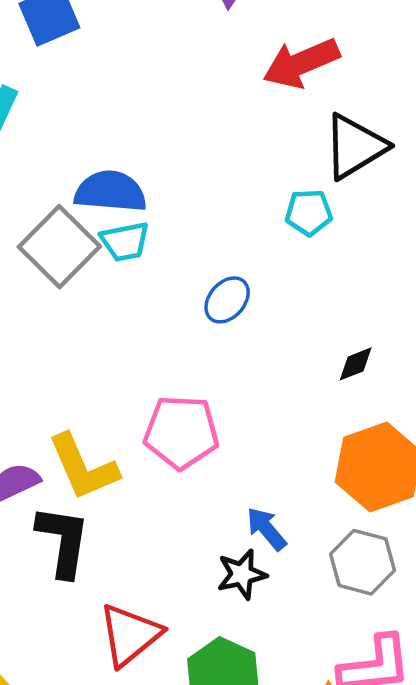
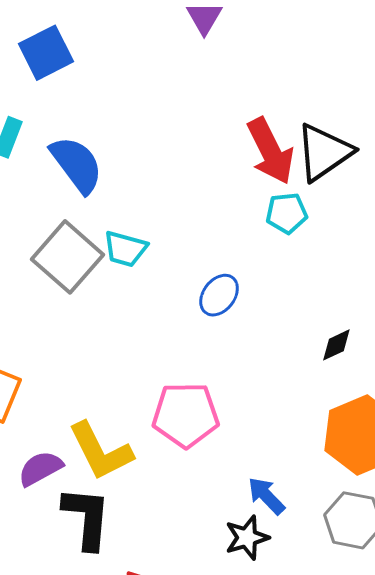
red arrow: (301, 63) -> (270, 151), moved, turned -90
blue semicircle: (110, 192) -> (77, 164), moved, turned 52
cyan trapezoid: (125, 242) -> (125, 249), turned 30

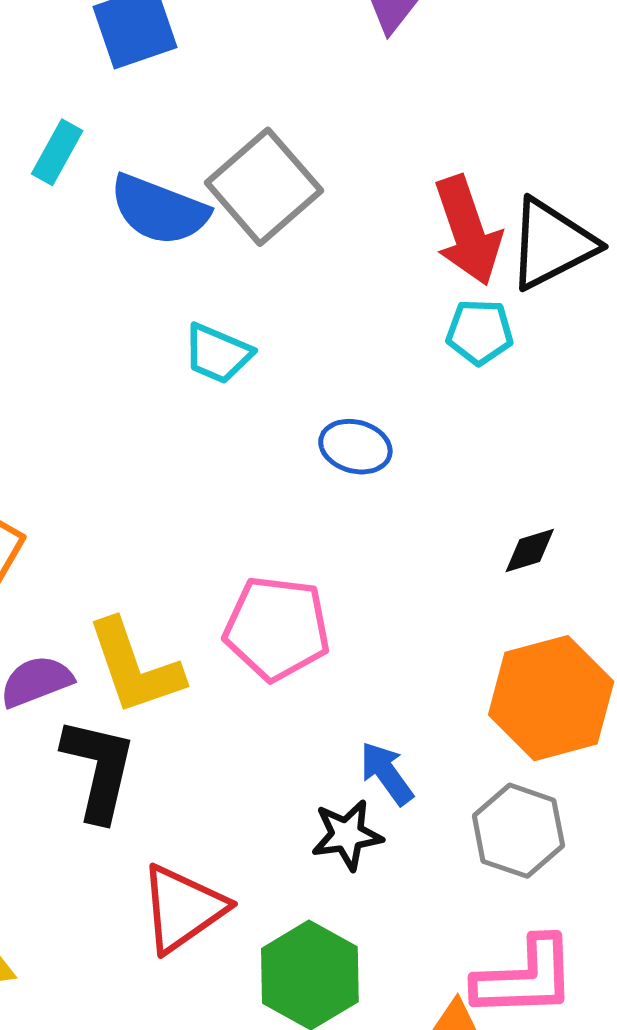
blue semicircle: (77, 164) -> (159, 210), turned 140
gray square: (67, 257) -> (264, 187), moved
blue ellipse: (219, 295) -> (355, 447), turned 60

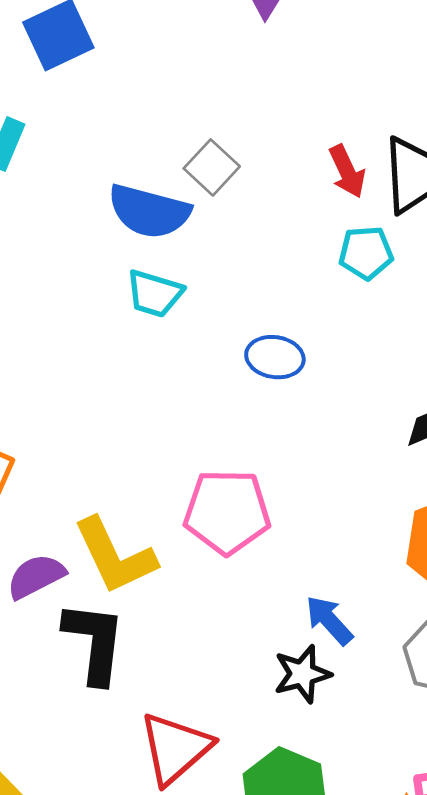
gray square: (264, 187) -> (212, 167), moved, size x0.6
blue semicircle: (159, 210) -> (149, 211), moved
red arrow: (468, 231) -> (347, 171), size x0.6

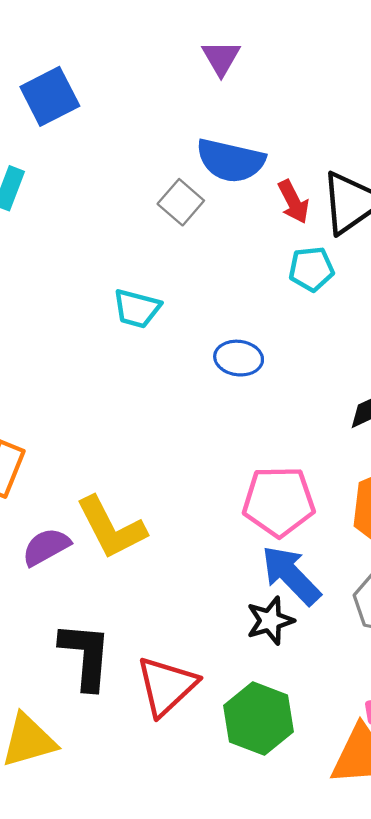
blue semicircle: (149, 211) -> (231, 161), moved
pink pentagon: (227, 512) -> (279, 501), moved
blue arrow: (329, 620) -> (291, 575), size x1.5
black L-shape: (94, 642) -> (86, 656), moved

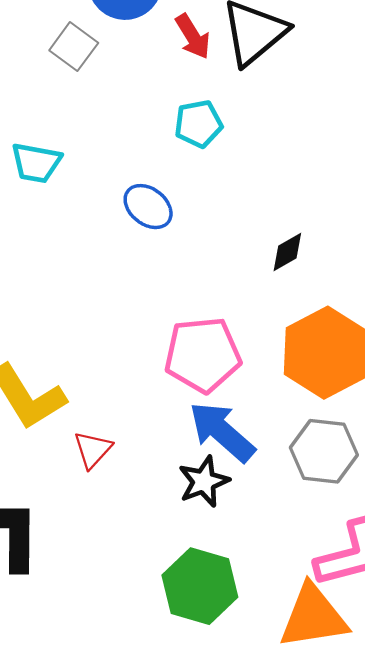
cyan pentagon: (311, 269) -> (198, 124), moved
blue ellipse: (239, 358) -> (148, 207), turned 36
red triangle: (167, 686) -> (93, 450), moved, size x0.6

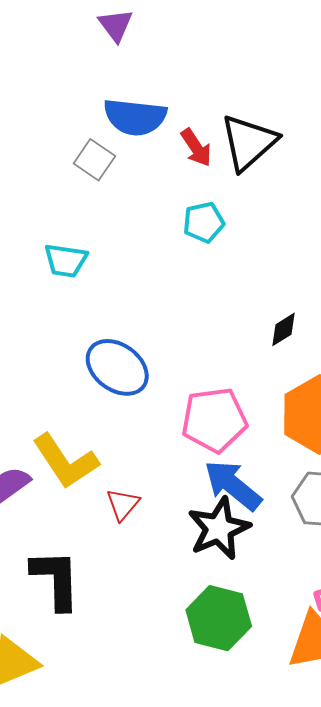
blue ellipse: (148, 207) -> (117, 367), moved, size x1.5
black star: (204, 482) -> (219, 528), size x1.4

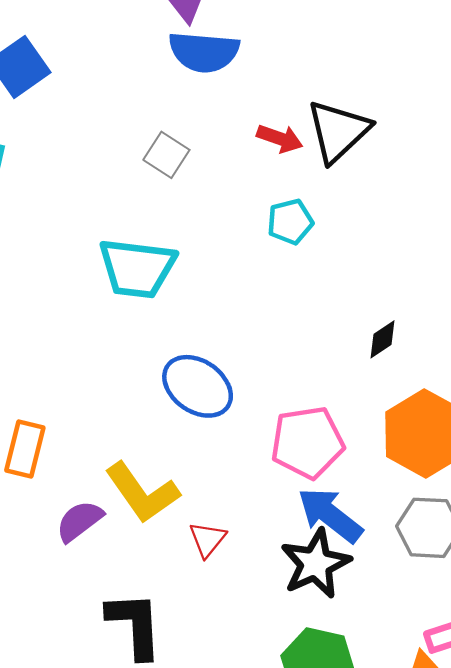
blue semicircle: (135, 117) -> (204, 52), moved
red arrow: (196, 148) -> (280, 138), turned -36
cyan trapezoid: (66, 260) -> (137, 268), size x1.6

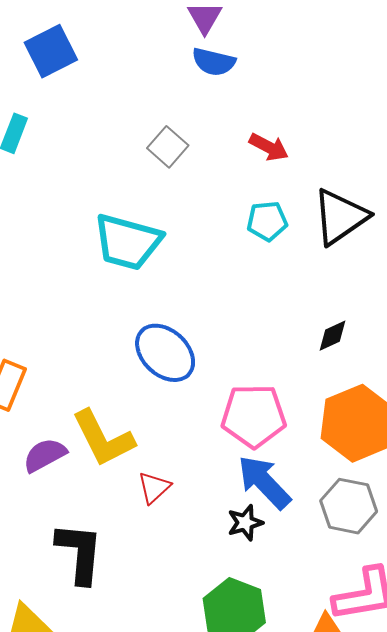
blue semicircle: (204, 52) -> (214, 62), size x0.7
black triangle: (338, 131) -> (340, 217), moved
black star: (316, 564) -> (245, 523), size x0.6

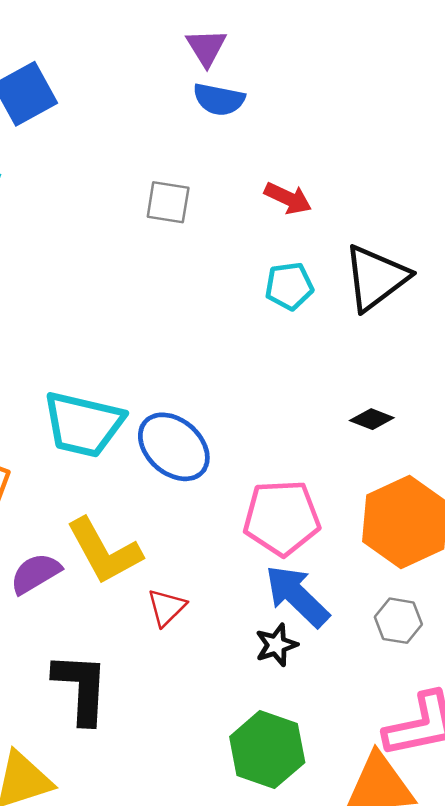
gray square: (168, 147) -> (168, 202), turned -30
cyan trapezoid: (128, 242) -> (83, 424), moved
black diamond: (332, 336) -> (372, 419), turned 48
gray hexagon: (349, 506) -> (398, 621), size x0.7

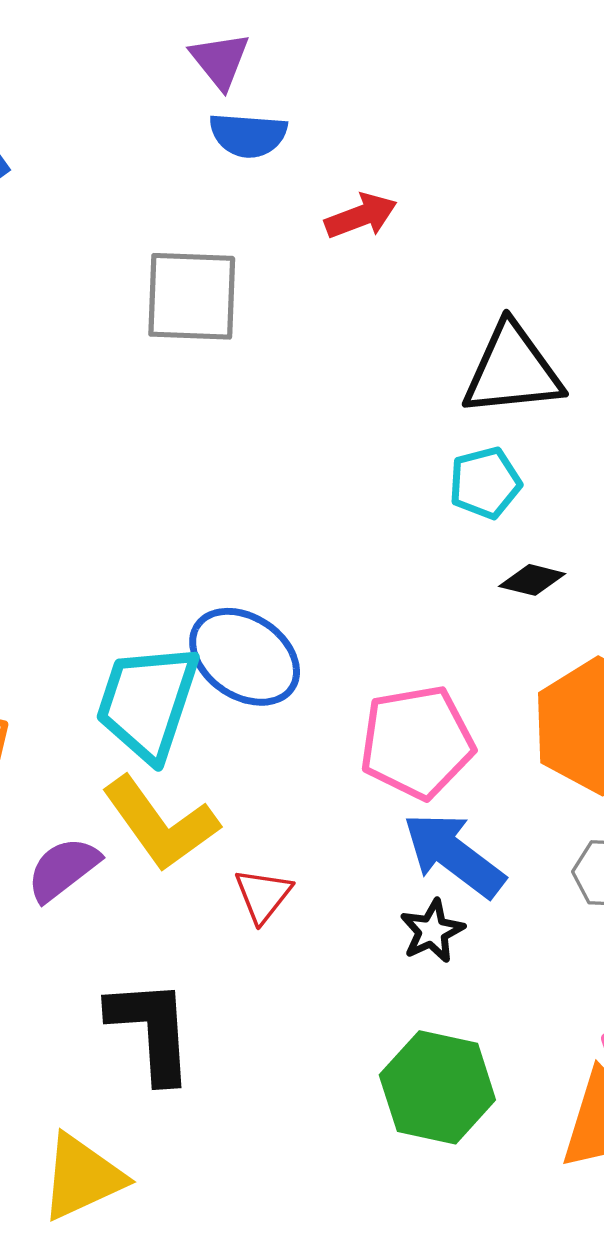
red arrow: (288, 198) -> (361, 216), moved, turned -39
gray square: (168, 202) -> (192, 296), size x1.5
black triangle: (376, 278) -> (512, 370), turned 38
cyan pentagon: (289, 286) -> (485, 483), moved
cyan trapezoid: (83, 424) -> (147, 702), moved, turned 102

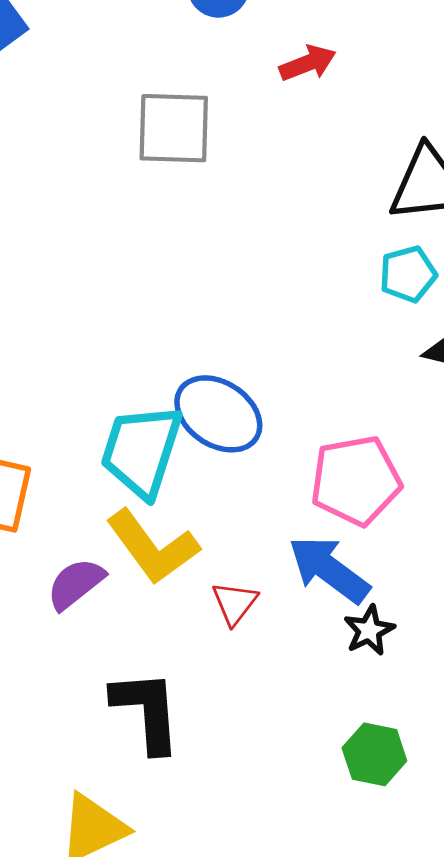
blue arrow: (454, 855) -> (329, 569), moved
green hexagon: (437, 1087) -> (374, 754), size x0.7

